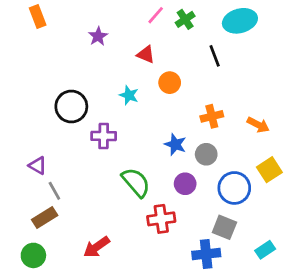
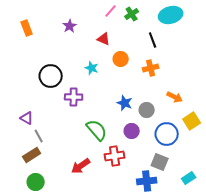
orange rectangle: (38, 17) -> (27, 28), moved
orange cross: (212, 116) -> (151, 68), moved
orange arrow: (258, 125) -> (175, 97), moved
red arrow: (97, 247) -> (81, 166), moved
green circle: (33, 255) -> (36, 182), moved

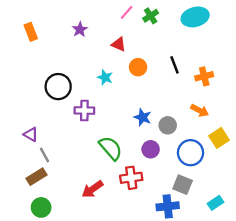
black line: (153, 40) -> (175, 65), moved
orange cross: (151, 68) -> (204, 76), moved

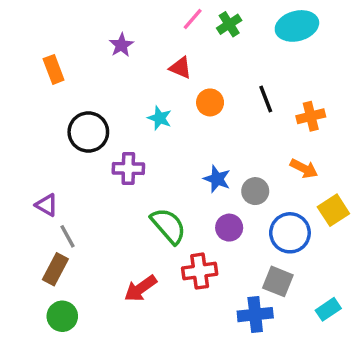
orange rectangle: (31, 32) -> (54, 69), moved
brown rectangle: (37, 177) -> (55, 269), turned -30

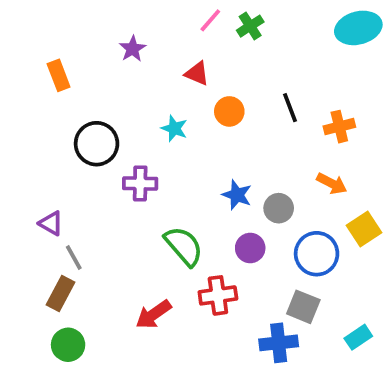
cyan ellipse: (297, 26) -> (358, 28), moved

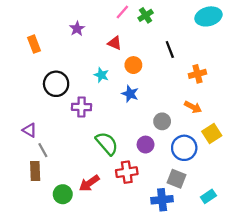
black line: (290, 108) -> (170, 50), moved
blue star: (237, 195) -> (130, 94), moved
brown rectangle: (60, 294) -> (35, 171), turned -30
green circle: (68, 345) -> (63, 194), moved

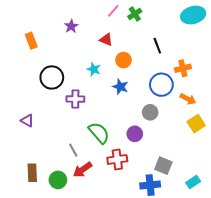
orange arrow: (193, 107) -> (188, 99), moved
blue circle: (184, 148) -> (161, 85), moved
gray line: (43, 150) -> (73, 150), moved
brown rectangle: (35, 171) -> (32, 173), moved

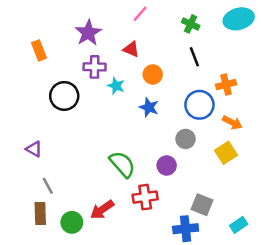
green cross: (135, 14) -> (191, 24), moved, turned -32
purple star: (71, 26) -> (88, 33), size x1.5
purple cross: (75, 99) -> (95, 67), moved
yellow square: (196, 124) -> (226, 153), moved
gray line: (73, 150) -> (48, 186), moved

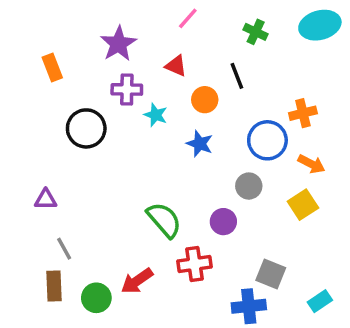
black line: (194, 57) -> (237, 76), moved
purple triangle: (34, 149) -> (46, 200), turned -30

